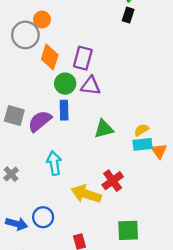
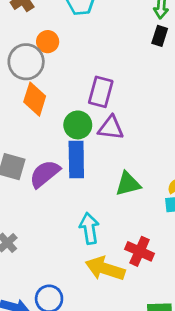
orange diamond: (50, 57) -> (35, 99), moved
blue rectangle: (64, 110) -> (76, 159), size x1.4
cyan arrow: (54, 163) -> (89, 228), moved
red cross: (113, 181) -> (140, 251), turned -30

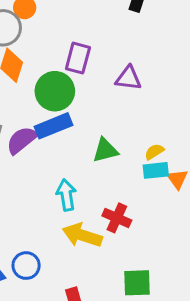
green circle: (78, 125) -> (55, 91), size x1.4
purple triangle: (111, 128) -> (128, 78), moved
blue rectangle: (76, 159) -> (53, 126), turned 69

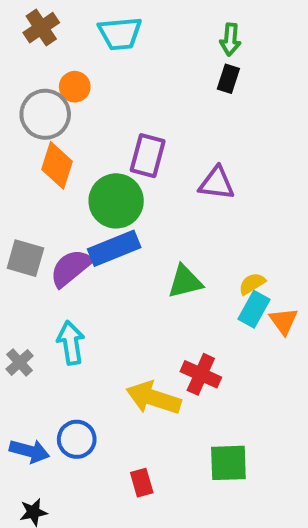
cyan rectangle: (156, 170) -> (254, 309), turned -55
cyan arrow: (66, 195) -> (71, 343), moved

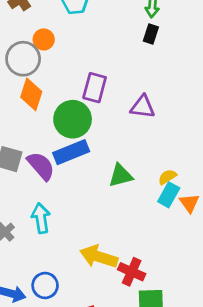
purple semicircle: (71, 268) -> (41, 166), turned 88
red cross: (201, 374) -> (132, 272), moved

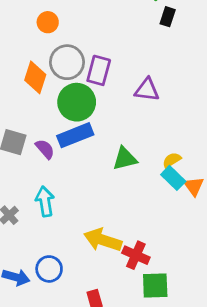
black rectangle: (151, 34) -> (168, 17), moved
gray circle: (23, 59) -> (67, 62), moved
purple semicircle: (41, 166) -> (45, 149), size x0.7
cyan rectangle: (169, 195) -> (173, 178), turned -75

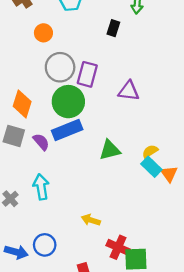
black rectangle: (168, 17) -> (113, 28), moved
orange diamond: (35, 77) -> (22, 104), moved
yellow arrow: (103, 240) -> (91, 220), size x0.6
red cross: (136, 255) -> (118, 247), moved

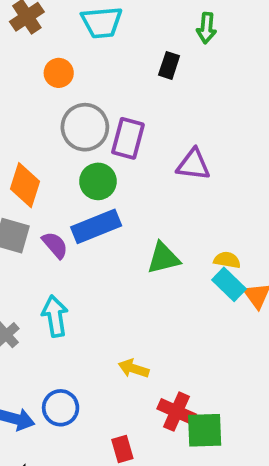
green circle: (68, 102) -> (98, 181), size x0.7
yellow semicircle: (150, 151) -> (227, 260), turned 42

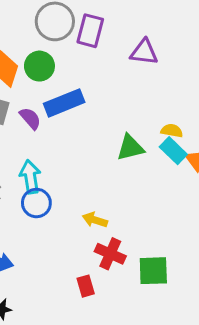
green circle: (98, 181) -> (39, 66), moved
green triangle: (163, 258) -> (130, 148), moved
blue circle: (61, 408) -> (36, 203), moved
red cross: (177, 412) -> (110, 254), moved

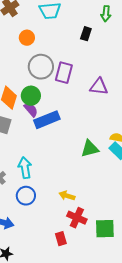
purple semicircle: (30, 118) -> (31, 110), moved
blue circle: (36, 203) -> (26, 196), moved

